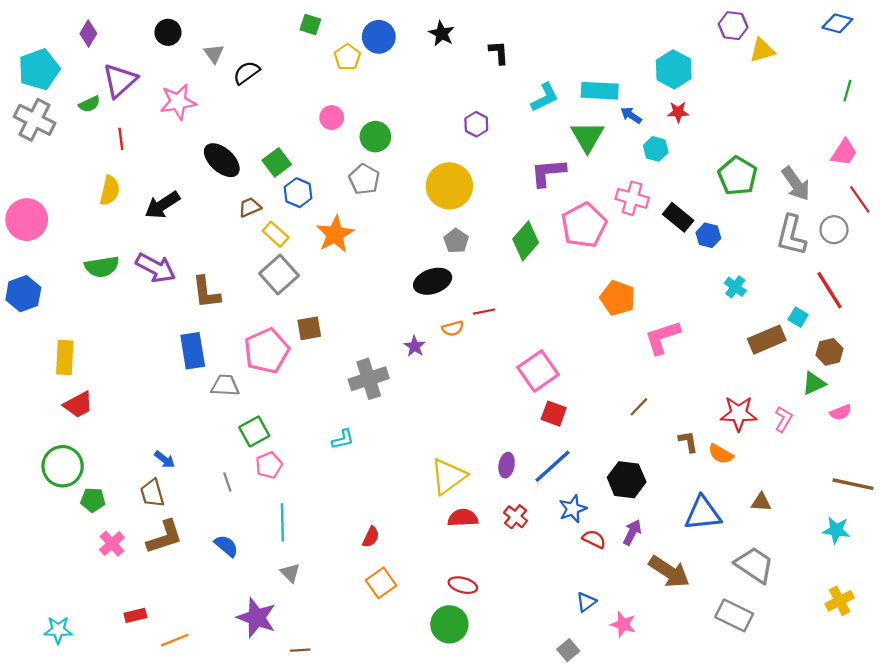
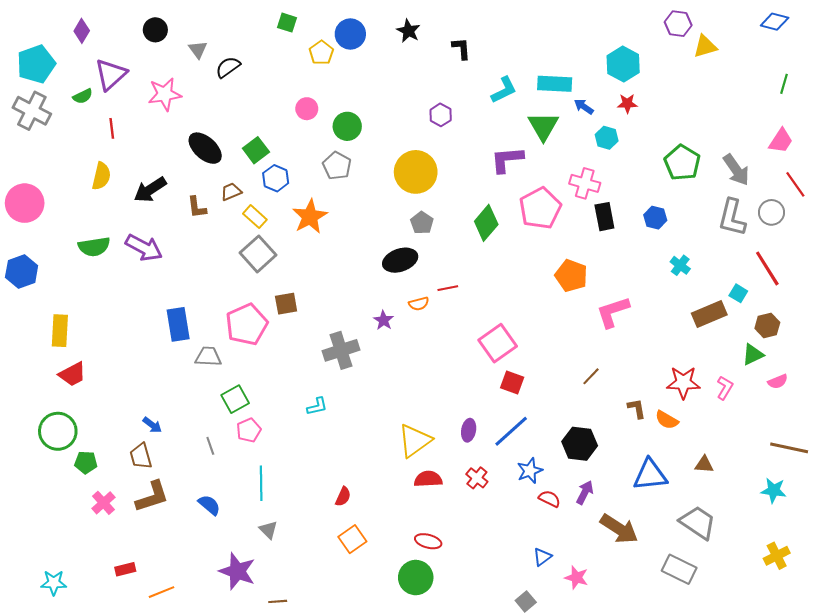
black rectangle: (678, 217) -> (604, 217), moved, turned 40
brown L-shape: (206, 292) -> (197, 207), moved, size x0.7

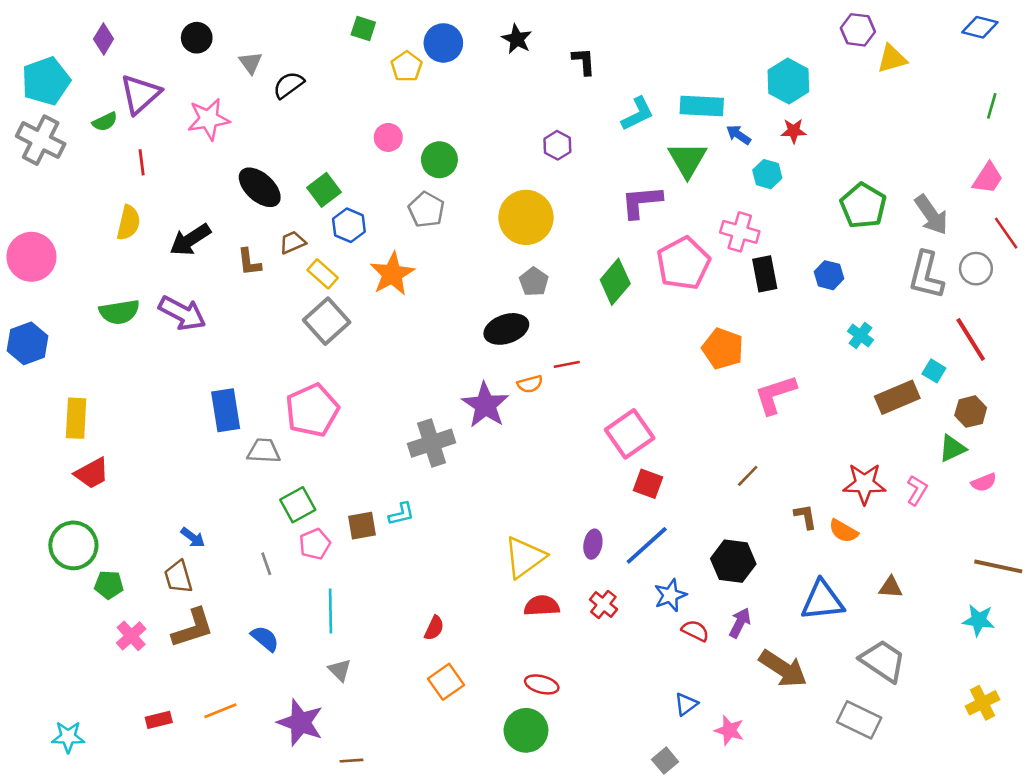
brown square: (286, 304) -> (362, 526), moved
purple star: (384, 320) -> (485, 405), size x1.8
orange line: (162, 592) -> (220, 711), moved

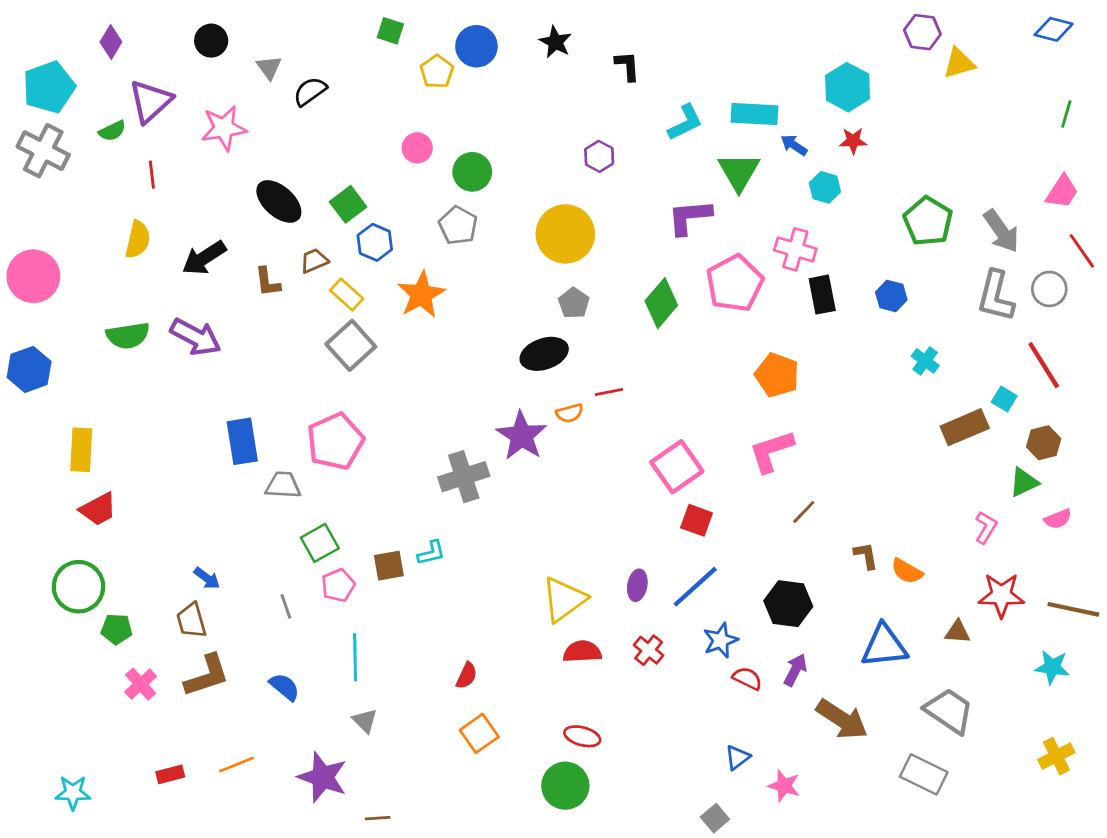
pink L-shape: (775, 395) -> (771, 451), moved
red star: (864, 484) -> (1001, 595), moved

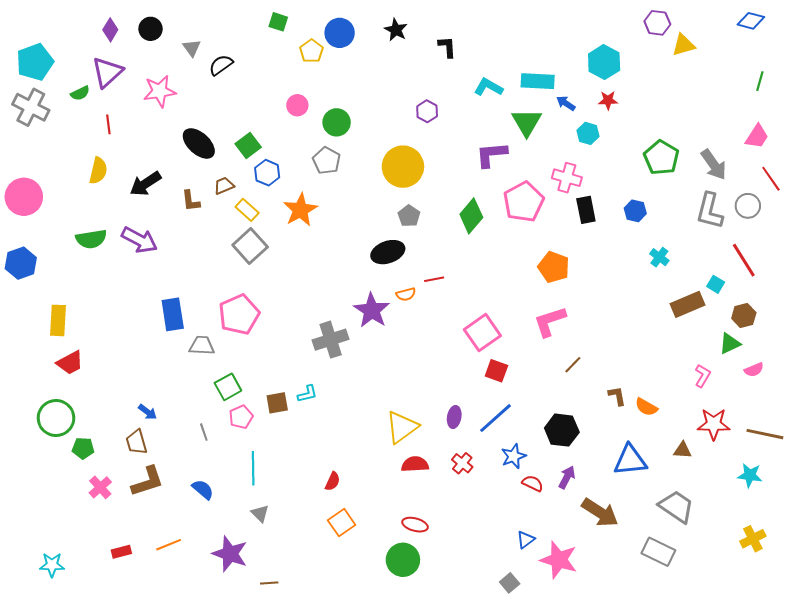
purple diamond: (111, 42) -> (110, 30), moved
cyan L-shape: (685, 122) -> (488, 87), turned -124
pink star: (784, 786) -> (559, 560), size x1.6

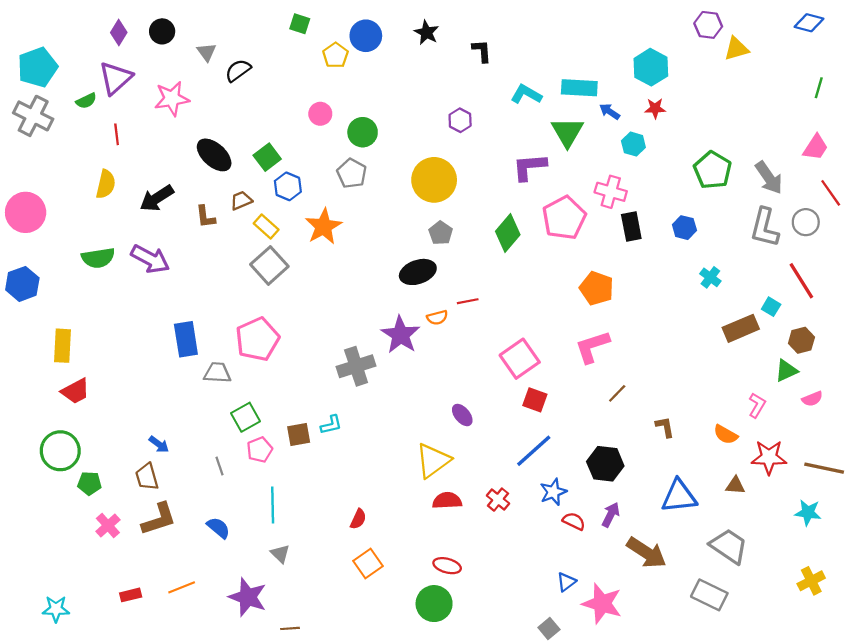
orange semicircle: (646, 407) -> (726, 435), moved
purple ellipse: (454, 417) -> (462, 415), moved, turned -50

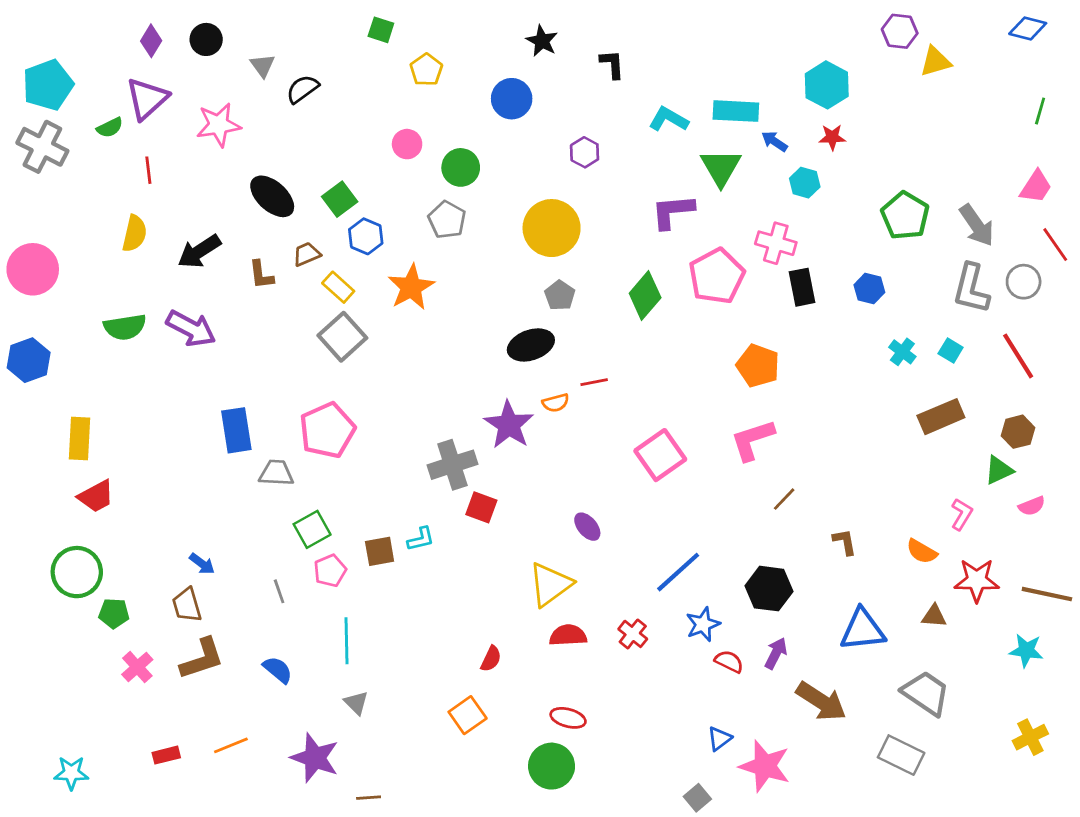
blue circle: (366, 36) -> (512, 99), moved
cyan square: (771, 307) -> (951, 350), moved
red square: (535, 400) -> (481, 507), moved
red semicircle: (358, 519) -> (491, 659), moved

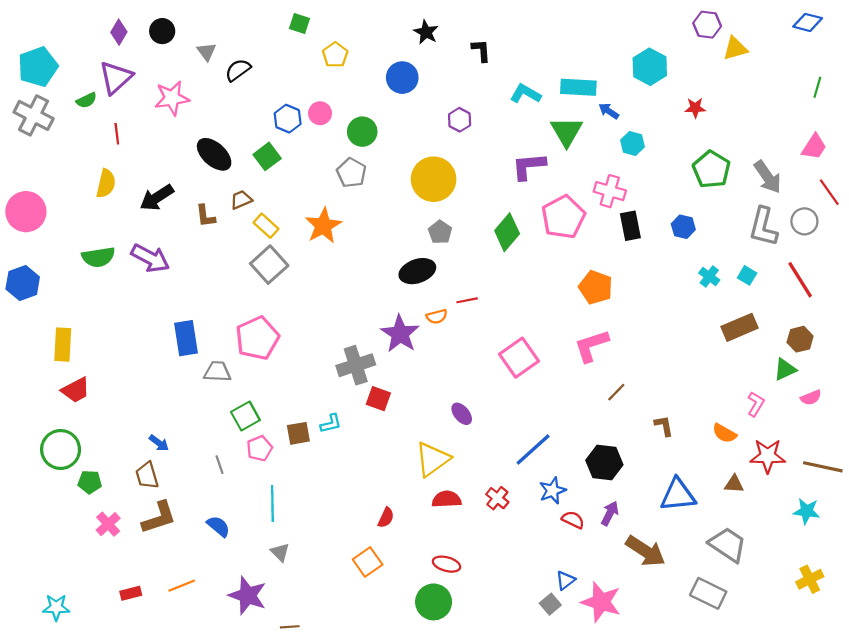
red star: (832, 137) -> (695, 108), moved
blue hexagon: (366, 236) -> (288, 119), moved
gray square: (697, 798) -> (550, 604), moved

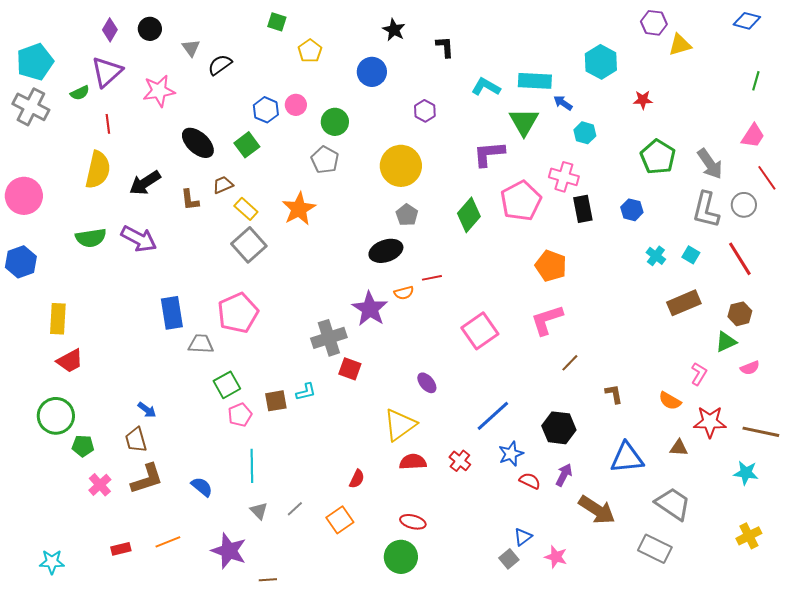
yellow semicircle: (106, 184) -> (98, 170), size x1.4
gray line: (219, 465) -> (295, 509), moved, turned 66
pink star: (601, 602) -> (556, 557), size x0.6

